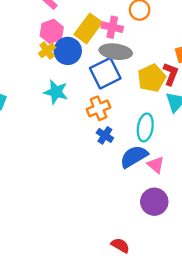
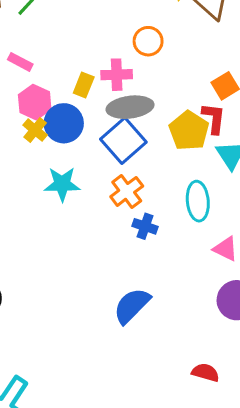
yellow rectangle: (88, 28) -> (84, 85), size x0.6
blue semicircle: (134, 157) -> (132, 306), moved

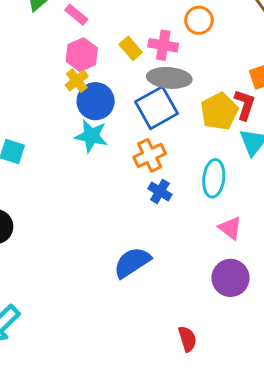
yellow rectangle: (84, 85) -> (131, 48), turned -75
blue circle: (64, 123) -> (96, 101), moved
red semicircle: (205, 372) -> (187, 339), turned 45

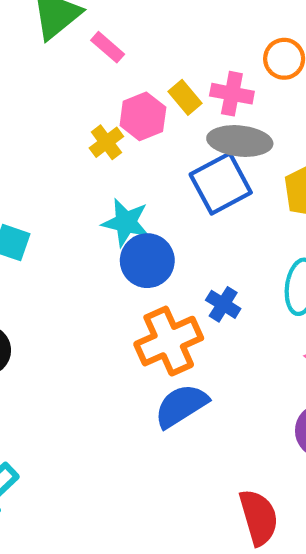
pink hexagon: (82, 55) -> (143, 116), moved
blue circle: (96, 101) -> (147, 261), moved
orange cross: (150, 155) -> (169, 341), moved, size x1.4
red semicircle: (187, 339) -> (259, 517), size x1.5

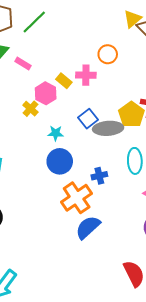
gray ellipse: (240, 141) -> (108, 128), moved
blue square: (221, 183) -> (88, 119), size x0.7
cyan star: (126, 222) -> (56, 133), moved, size x0.7
blue cross: (223, 304) -> (99, 176), turned -35

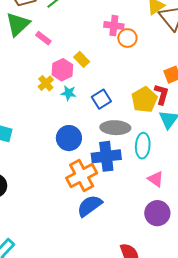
pink cross: (86, 75) -> (114, 26), moved
gray ellipse: (108, 128) -> (115, 128), moved
cyan star: (56, 133) -> (69, 93), moved
blue cross: (99, 176) -> (106, 156), size x1.8

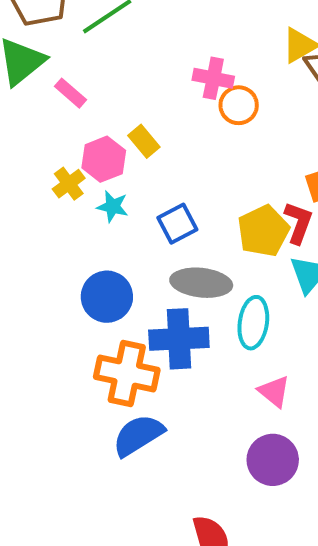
orange cross: (82, 175) -> (127, 373), turned 36

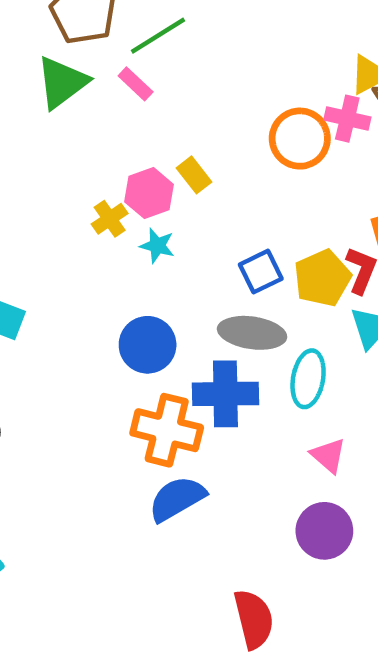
pink cross: (213, 78) -> (347, 119), moved
pink rectangle: (71, 93) -> (136, 84), moved
orange circle: (239, 105) -> (300, 139), size x1.4
blue square: (177, 224) -> (261, 272), moved

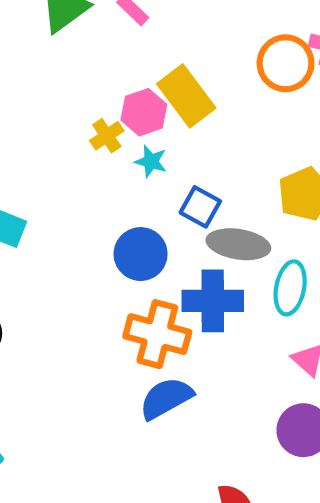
yellow rectangle: (194, 175) -> (186, 96), size x1.8
blue square: (261, 272) -> (200, 207), moved, turned -36

